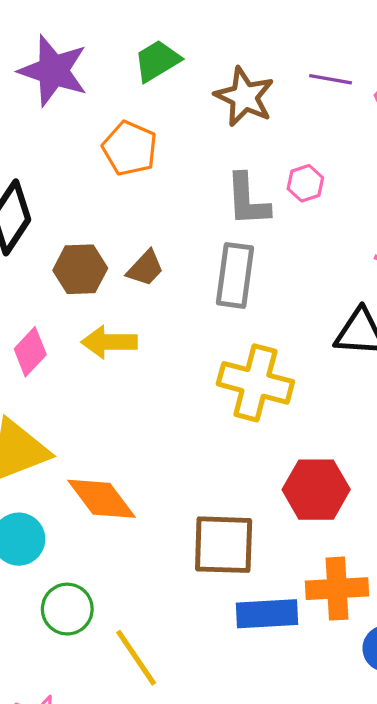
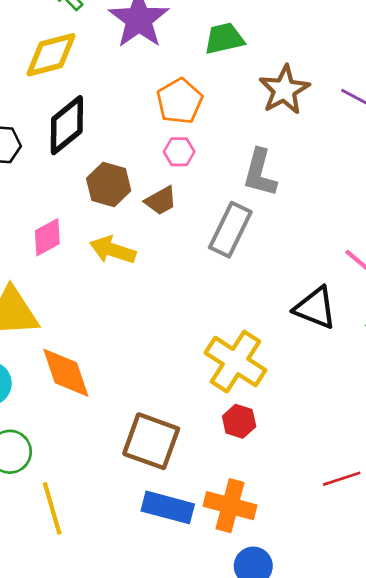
pink hexagon: (305, 183) -> (179, 152), moved
yellow cross: (255, 383) -> (235, 362), moved
red hexagon: (316, 490) -> (239, 421), size x0.6

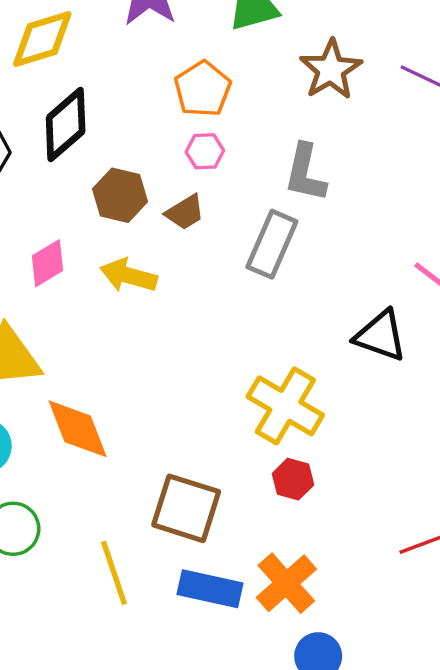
orange cross: (230, 506) -> (286, 583), turned 36
yellow line: (52, 508) -> (114, 573), moved

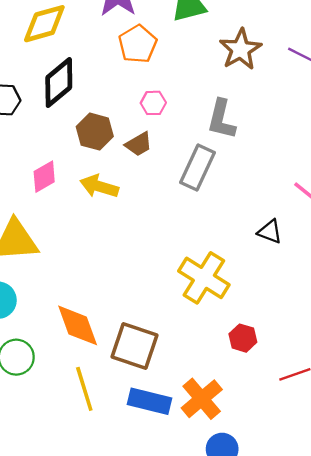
orange pentagon: (203, 89) -> (138, 44), moved
black triangle: (380, 336) -> (270, 232), size x0.7
orange diamond: (78, 429) -> (78, 325), moved
red hexagon: (293, 479) -> (243, 338), moved

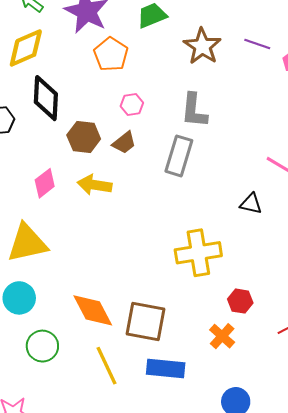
black diamond: (59, 82) -> (46, 98), turned -39
yellow cross: (204, 278) -> (198, 253), turned -33
orange cross: (202, 399) -> (222, 336), moved, size x0.7

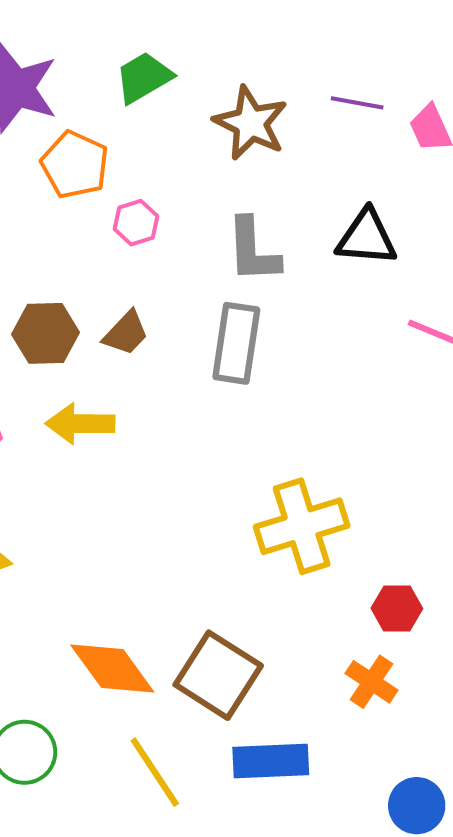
pink hexagon: (132, 104) -> (136, 223), moved
black triangle: (251, 204) -> (367, 238), moved, size x1.4
brown square: (145, 322) -> (218, 675), turned 30

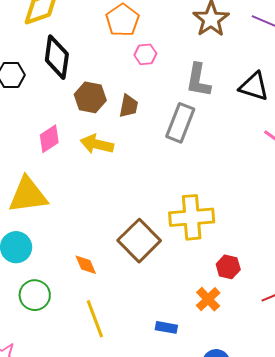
brown trapezoid: (126, 333) -> (129, 106), turned -45
orange diamond: (112, 669) -> (86, 265), size x0.6
brown square: (218, 675) -> (139, 241), moved
blue rectangle: (271, 761) -> (166, 327), moved, size x0.6

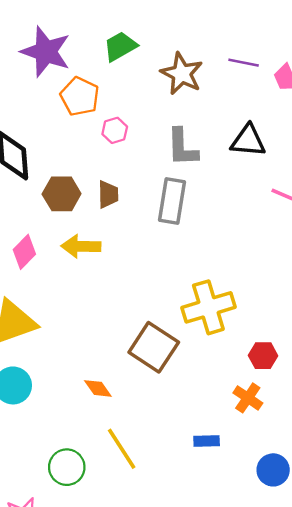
green circle: (35, 295) -> (67, 467), moved

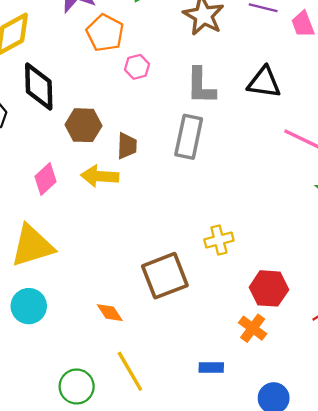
brown trapezoid: (108, 194) -> (127, 146), moved
yellow cross: (208, 307) -> (219, 240), size x0.6
brown square: (154, 347) -> (165, 276), turned 33
red hexagon: (263, 356) -> (269, 288), size x1.4

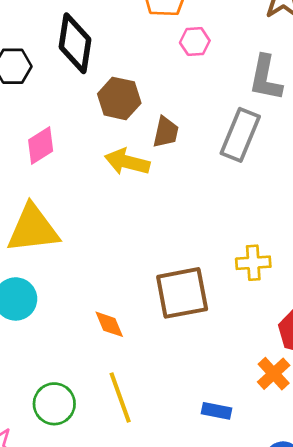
pink diamond: (45, 179) -> (41, 145), moved

